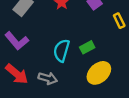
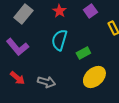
cyan semicircle: (62, 51) -> (59, 40), moved
red arrow: (17, 74) -> (17, 78), size x0.7

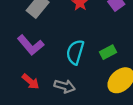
cyan semicircle: (59, 40) -> (75, 52), moved

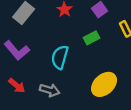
green rectangle: (108, 52) -> (92, 38), moved

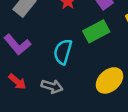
green rectangle: (92, 38) -> (96, 31), size x1.5

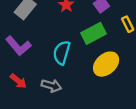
yellow ellipse: (109, 80) -> (106, 64), moved

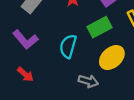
gray arrow: (51, 86) -> (88, 81), moved

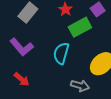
green rectangle: (100, 27) -> (80, 27), moved

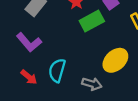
cyan semicircle: (61, 53) -> (57, 70), moved

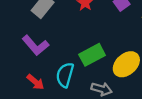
green rectangle: (92, 21) -> (92, 55), moved

